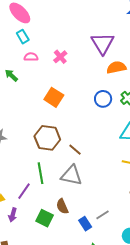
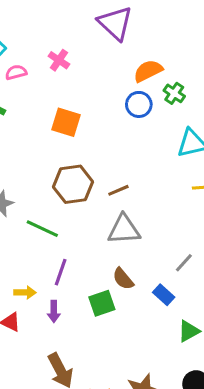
orange semicircle: (116, 67) -> (148, 71), moved
brown line: (75, 150) -> (118, 190), turned -48
green line: (41, 173) -> (42, 229), moved, turned -40
gray line: (102, 215) -> (184, 263), moved
green square: (45, 218) -> (102, 303), turned -30

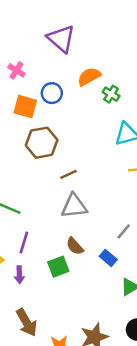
blue circle: (139, 104) -> (52, 93), moved
orange square: (66, 122) -> (25, 107), moved
brown hexagon: (73, 184) -> (42, 143), moved

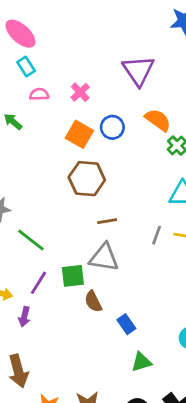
orange semicircle: (89, 77) -> (158, 120), turned 50
gray line: (124, 231) -> (157, 235), moved, turned -35
green square: (58, 267) -> (73, 276), moved

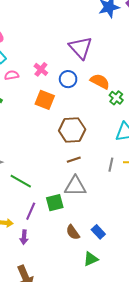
blue circle: (112, 127) -> (68, 79), moved
brown hexagon: (87, 179) -> (72, 130), moved
brown semicircle: (93, 302) -> (73, 232), moved
green triangle: (141, 362) -> (91, 259), moved

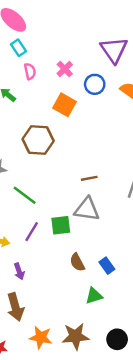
pink semicircle: (12, 75) -> (30, 71), turned 80
brown hexagon: (72, 130) -> (38, 140), moved
purple arrow: (24, 237) -> (19, 271), moved, turned -32

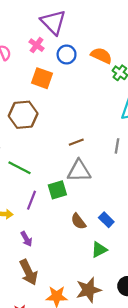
purple triangle: (114, 50) -> (53, 22), moved

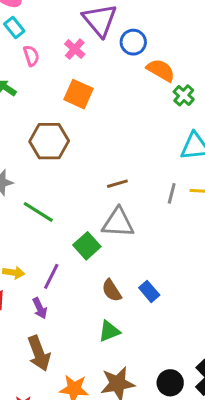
blue circle: (67, 54) -> (133, 42), moved
green square: (57, 190) -> (87, 246), turned -30
purple line: (32, 200) -> (51, 276), moved
green triangle: (99, 250) -> (109, 331), moved

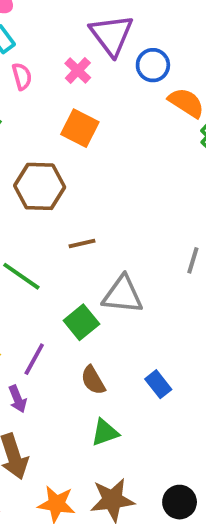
brown line: (117, 184) -> (82, 243), moved
brown semicircle: (112, 291) -> (93, 380), moved

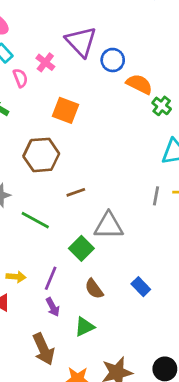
pink cross: (78, 70) -> (45, 62), moved
purple arrow: (18, 399) -> (53, 307), moved
green triangle: (105, 432) -> (85, 327), moved

